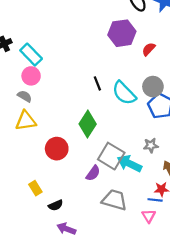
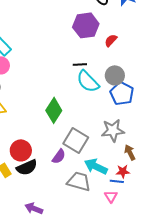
black line: (97, 83) -> (80, 64), moved, turned -72
gray star: (151, 145) -> (113, 130), size x1.6
red circle: (57, 149) -> (21, 150), moved
cyan arrow: (129, 164) -> (96, 166), moved
black semicircle: (56, 205) -> (27, 167), moved, size x1.5

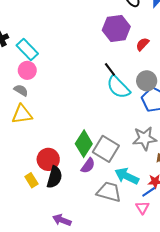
black line: (80, 64) -> (110, 69), turned 56
green diamond: (54, 110) -> (84, 144), moved
black semicircle: (27, 167) -> (54, 177), turned -50
blue line: (117, 181) -> (149, 192), turned -40

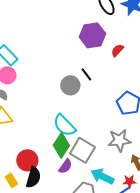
gray circle: (147, 81) -> (70, 85), moved
cyan semicircle: (118, 87) -> (64, 125), moved

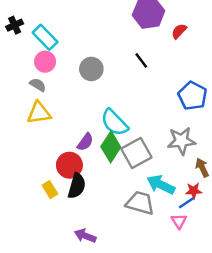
gray circle: (70, 85) -> (91, 69), moved
gray square: (82, 150) -> (136, 153), turned 30
purple semicircle: (65, 166) -> (85, 142), moved

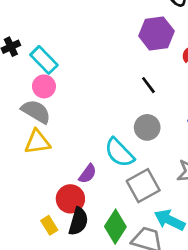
gray circle: (91, 69) -> (147, 127), moved
gray semicircle: (38, 85) -> (36, 112), size x1.6
green diamond: (111, 147) -> (115, 227), moved

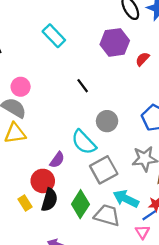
cyan rectangle: (44, 60) -> (54, 36), moved
black line: (148, 85) -> (83, 86), moved

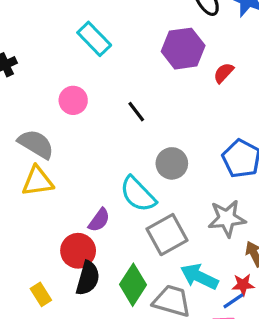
pink circle: (21, 87) -> (73, 100), moved
yellow rectangle: (25, 203) -> (41, 294), moved

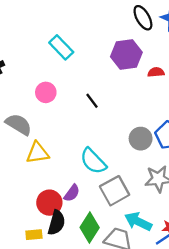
red semicircle: (224, 73) -> (156, 72), turned 42
gray circle: (172, 163) -> (141, 139), moved
yellow triangle: (38, 181) -> (38, 153), moved
purple semicircle: (99, 220) -> (72, 193), moved
yellow rectangle: (41, 294) -> (34, 235), moved, turned -63

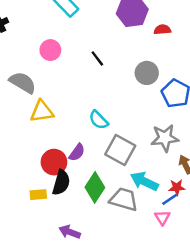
gray circle: (141, 139) -> (147, 73), moved
cyan semicircle: (93, 161) -> (99, 120), size x0.7
gray square: (115, 191) -> (120, 150), turned -32

